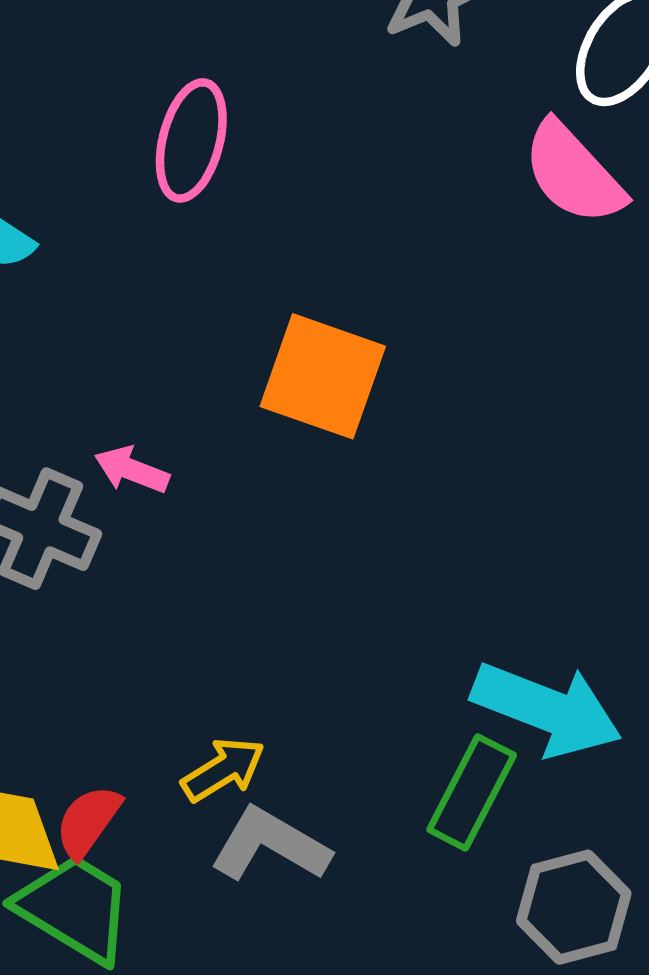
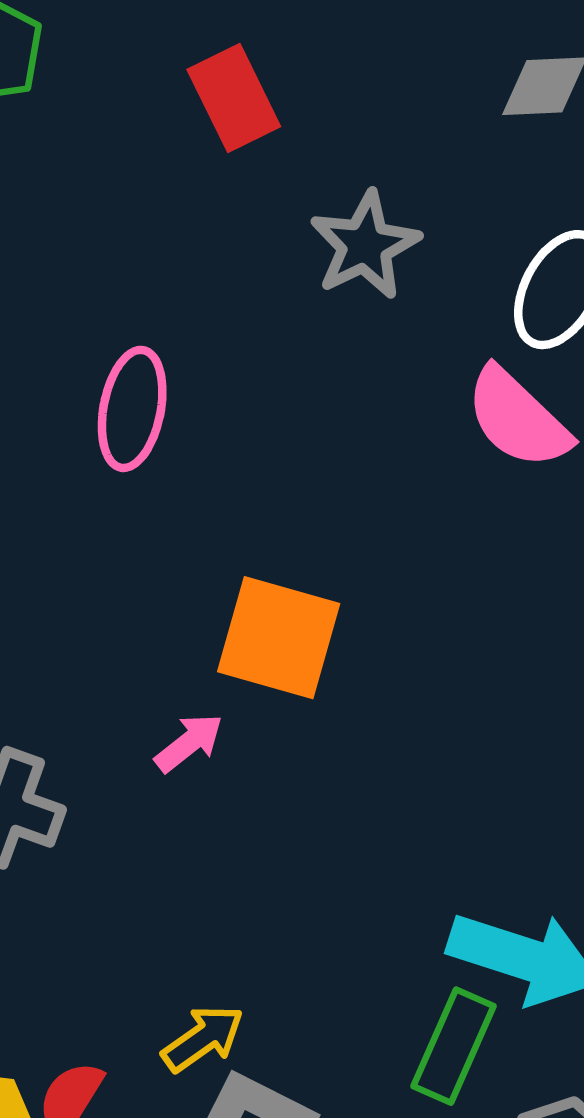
pink arrow: (132, 470) -> (189, 743), moved, turned 124

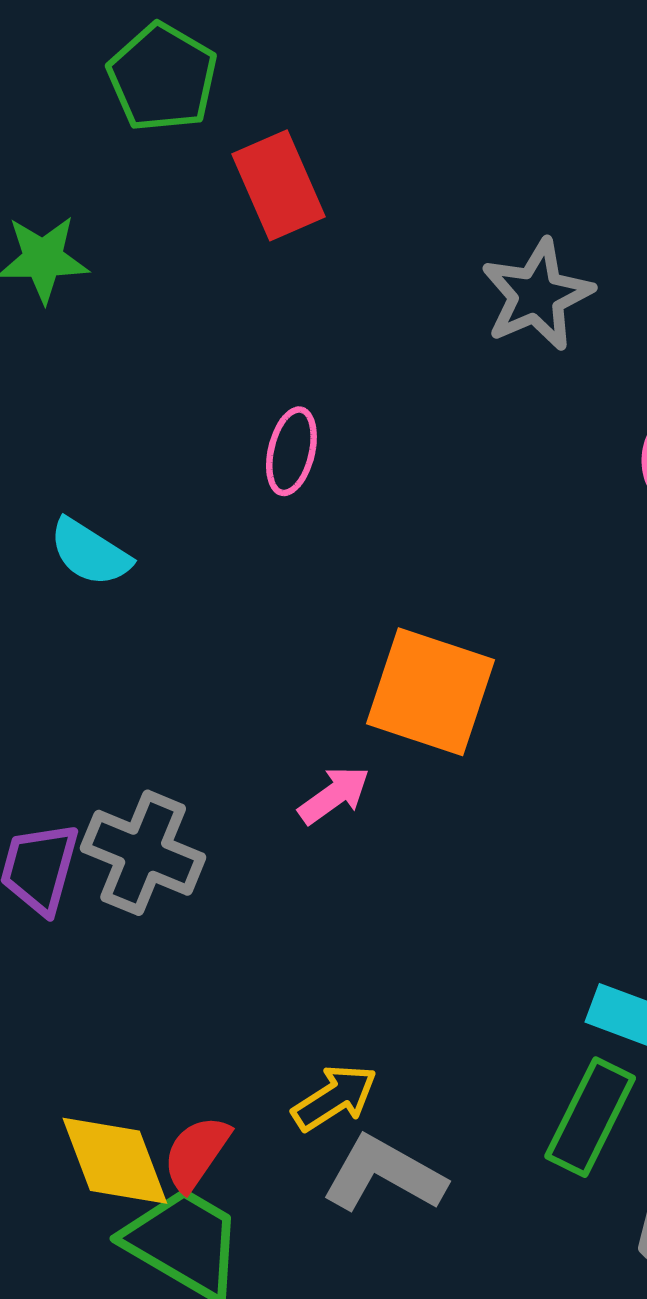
red rectangle: (234, 98) -> (278, 185), moved
pink ellipse: (132, 409) -> (291, 451), size x0.7

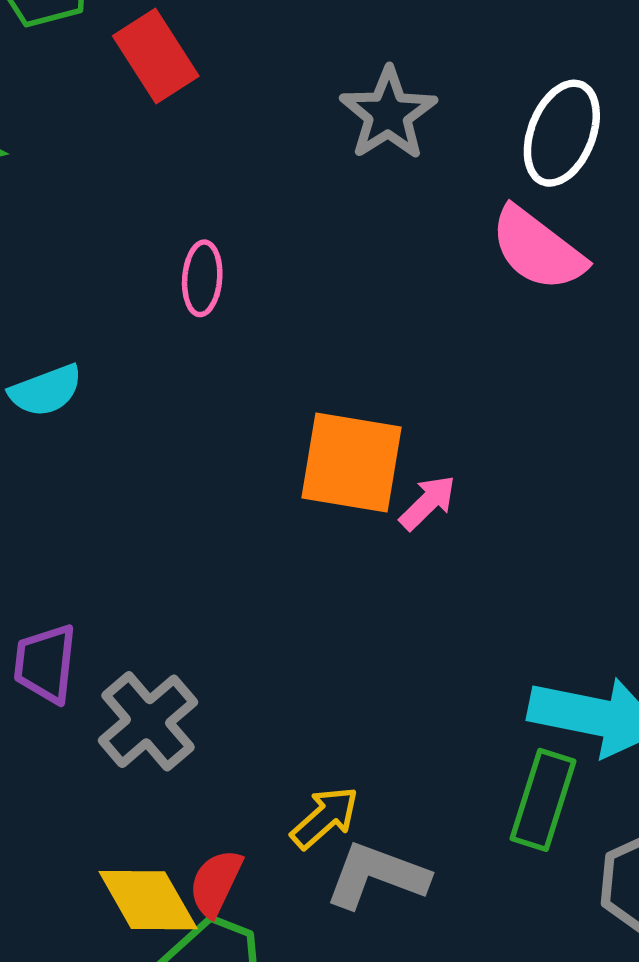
cyan semicircle: (90, 552) -> (46, 391), turned -44
pink arrow: (334, 795) -> (428, 503), moved
gray cross: (143, 853) -> (148, 721), moved, turned 36

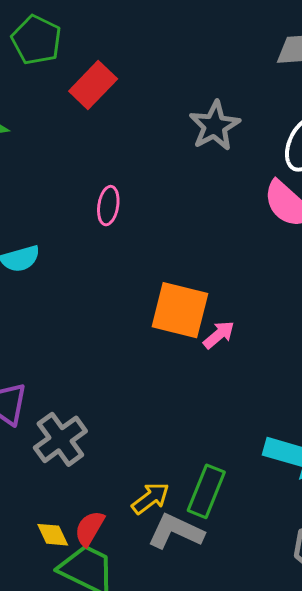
red rectangle: (156, 56) -> (93, 85), turned 72
green rectangle: (543, 800) -> (206, 491), moved
yellow diamond: (148, 900) -> (53, 535), size x0.6

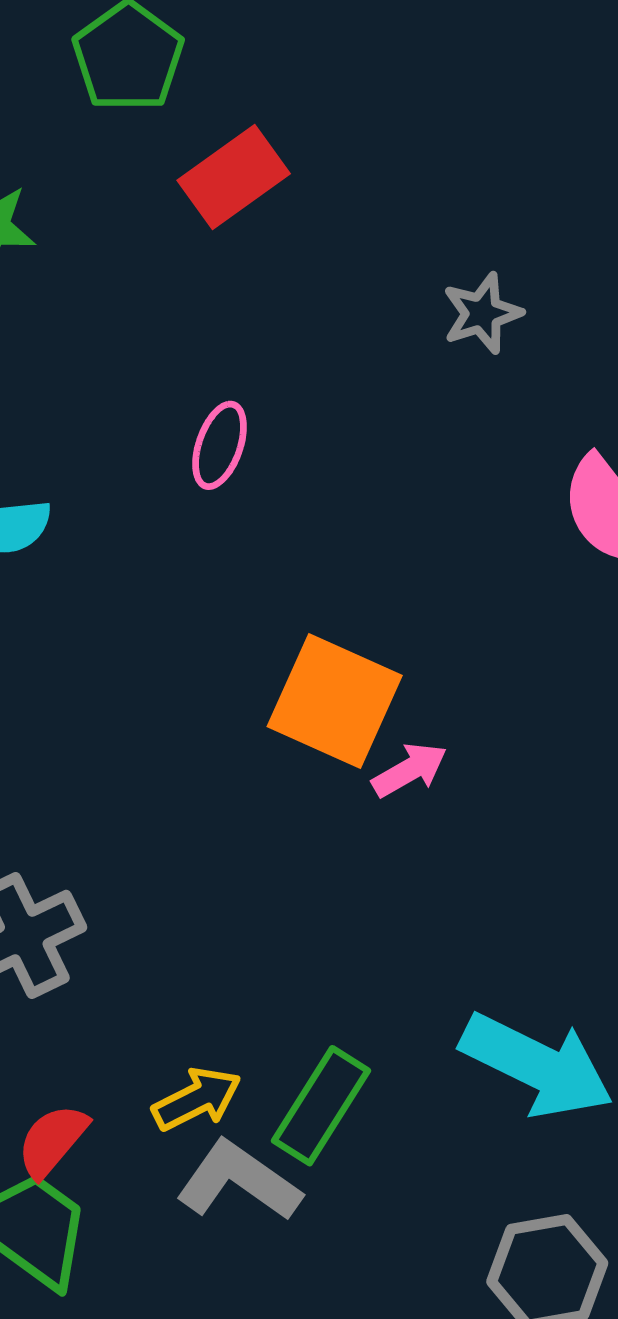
gray star: (215, 126) -> (482, 313), size x0.7

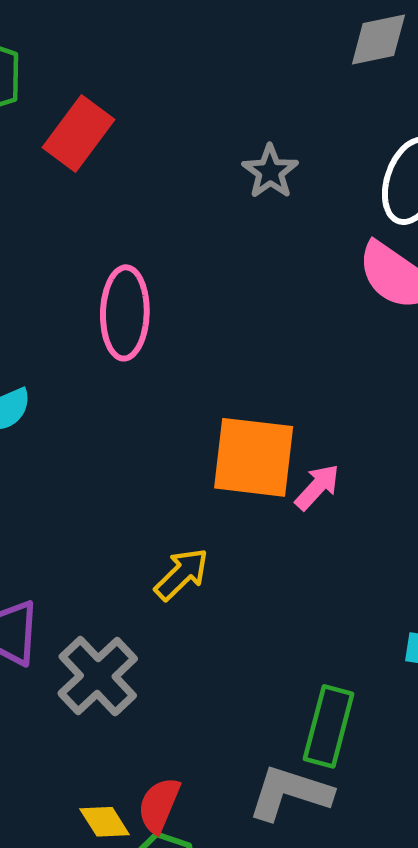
pink ellipse: (220, 445) -> (125, 313), size x1.5
yellow arrow: (197, 1099) -> (182, 574), moved

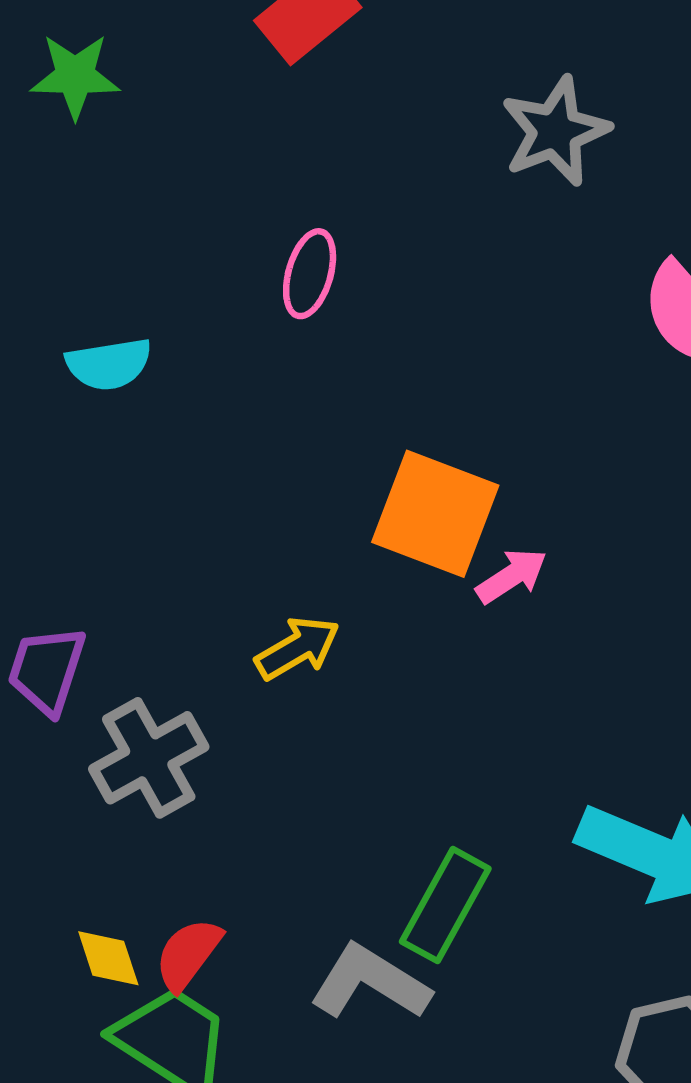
gray star: (270, 172) -> (555, 131), size x1.4
pink ellipse: (125, 313) -> (310, 274), size x0.7

